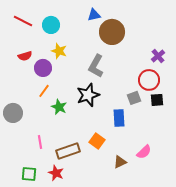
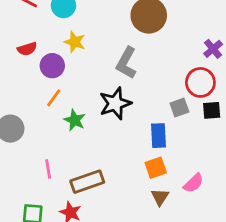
orange square: (97, 141) -> (156, 168), moved, turned 35
brown triangle: (120, 162) -> (160, 197), turned -32

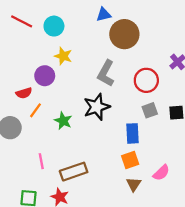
red semicircle: (27, 49) -> (24, 93), moved
red circle: (200, 82) -> (146, 80), moved
orange line: (54, 98) -> (35, 110), moved

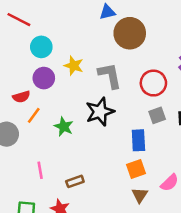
cyan circle: (54, 26) -> (41, 47), moved
yellow star: (63, 56) -> (74, 66), moved
gray L-shape: (106, 73) -> (110, 76), turned 140
brown rectangle: (74, 172) -> (75, 181), size x0.6

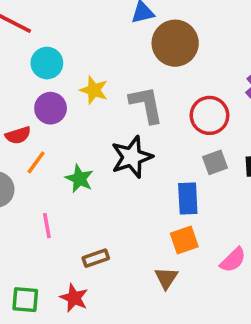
pink line: (40, 170) -> (47, 226), moved
brown triangle: (140, 195) -> (166, 278), moved

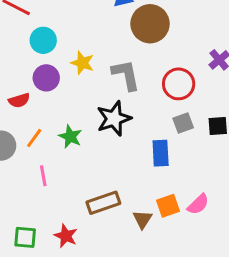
orange line: (36, 162) -> (34, 138), moved
orange square: (184, 240) -> (168, 206), moved
brown rectangle: (96, 258) -> (103, 203), moved, size x1.5

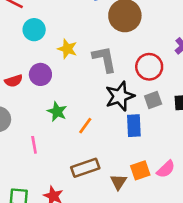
purple circle: (46, 78) -> (40, 74), moved
black star: (114, 119) -> (120, 96), moved
orange line: (34, 138) -> (85, 126), moved

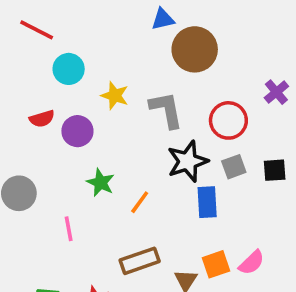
red semicircle: (14, 81) -> (42, 119), moved

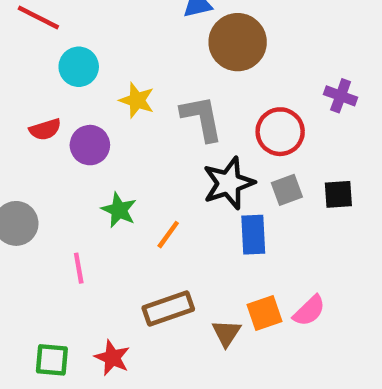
purple cross: (276, 92) -> (341, 96), turned -30

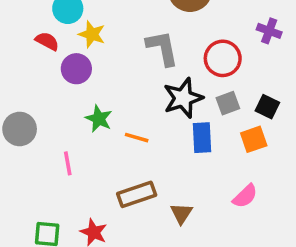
yellow star: (137, 100) -> (92, 34), moved
red semicircle: (45, 129) -> (47, 41), moved, turned -135
black square: (338, 194) -> (267, 107), turned 30
orange line: (168, 235) -> (137, 138), turned 70
orange square: (264, 313) -> (254, 139), moved

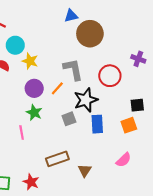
purple circle: (76, 69) -> (34, 88), moved
gray square: (228, 103) -> (69, 119), moved
black square: (267, 107) -> (137, 105), turned -32
orange line: (137, 138) -> (57, 88), moved, turned -64
pink line: (68, 163) -> (22, 133), moved

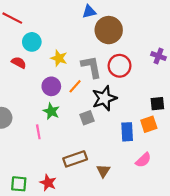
yellow star: (30, 61) -> (59, 58), moved
red circle: (110, 76) -> (120, 66), moved
blue rectangle: (97, 124) -> (127, 132), moved

